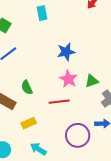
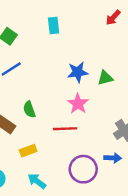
green triangle: (92, 81) -> (105, 78), moved

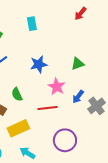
blue star: (78, 72) -> (39, 64), moved
yellow rectangle: (28, 151) -> (18, 128), size x1.5
blue arrow: (113, 158) -> (78, 97), moved, turned 128

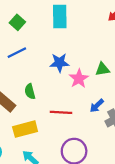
cyan rectangle: (32, 24) -> (60, 17), size x1.5
pink star: (57, 87) -> (79, 79), moved

